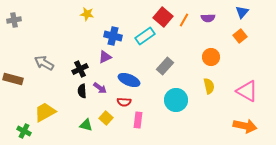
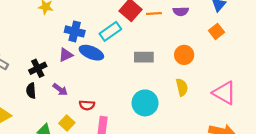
orange line: (184, 20) -> (154, 14), turned 56
gray rectangle: (165, 66) -> (144, 57), moved, turned 48
blue ellipse: (129, 80) -> (91, 53), moved
black semicircle: (82, 91) -> (31, 91), moved

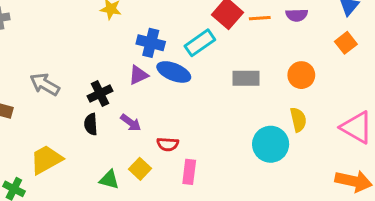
cyan circle: (145, 103) -> (271, 144), moved

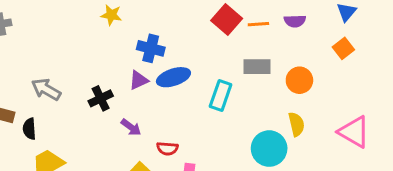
cyan rectangle: (200, 43) -> (221, 95), moved, turned -36
blue ellipse: (174, 72) -> (173, 77), turned -40
gray rectangle: (246, 78) -> (257, 67), moved
black semicircle: (91, 124) -> (29, 129), moved

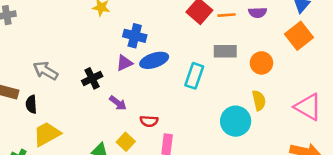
orange square: (343, 48) -> (299, 36), size x1.5

